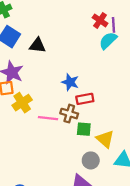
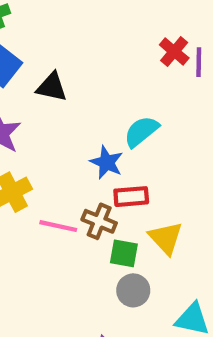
cyan semicircle: (108, 41) -> (141, 131), moved
yellow triangle: (105, 139) -> (166, 238), moved
gray circle: (91, 160) -> (133, 290), moved

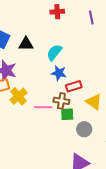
red cross: (174, 51) -> (57, 12), moved, turned -32
cyan semicircle: (141, 131) -> (54, 52), moved
green square: (124, 253) -> (67, 114), moved

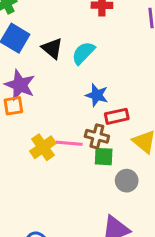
black triangle: (26, 44) -> (52, 48), turned 35
cyan semicircle: (54, 52) -> (83, 53), moved
yellow cross: (19, 96) -> (43, 147), moved

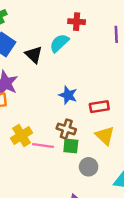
cyan semicircle: (83, 53) -> (59, 43), moved
red rectangle: (117, 116) -> (99, 107), moved
pink line: (69, 143) -> (43, 145), moved

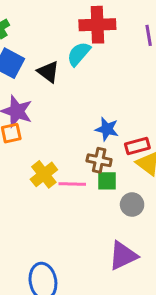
red cross: (77, 22) -> (97, 25), size x1.6
blue star: (68, 95) -> (107, 129), moved
red rectangle: (99, 107) -> (137, 146), moved

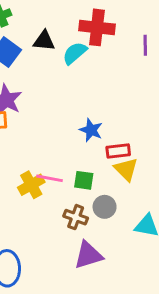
black triangle: (48, 72) -> (44, 41), moved, turned -40
brown cross: (99, 160) -> (76, 217), moved
yellow cross: (44, 174) -> (31, 185), moved

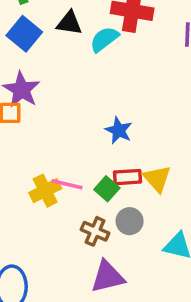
red rectangle: (118, 151) -> (127, 177), moved
green square: (84, 180) -> (107, 189), turned 30

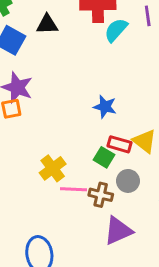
cyan semicircle: (104, 39) -> (116, 30), moved
red rectangle: (127, 177) -> (119, 144), turned 30
pink line: (67, 184) -> (73, 189), moved

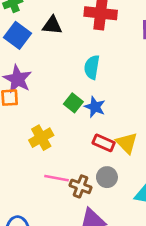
cyan semicircle: (116, 30) -> (92, 67), moved, turned -40
green square: (104, 157) -> (73, 103), moved
yellow cross: (53, 168) -> (41, 138), moved

